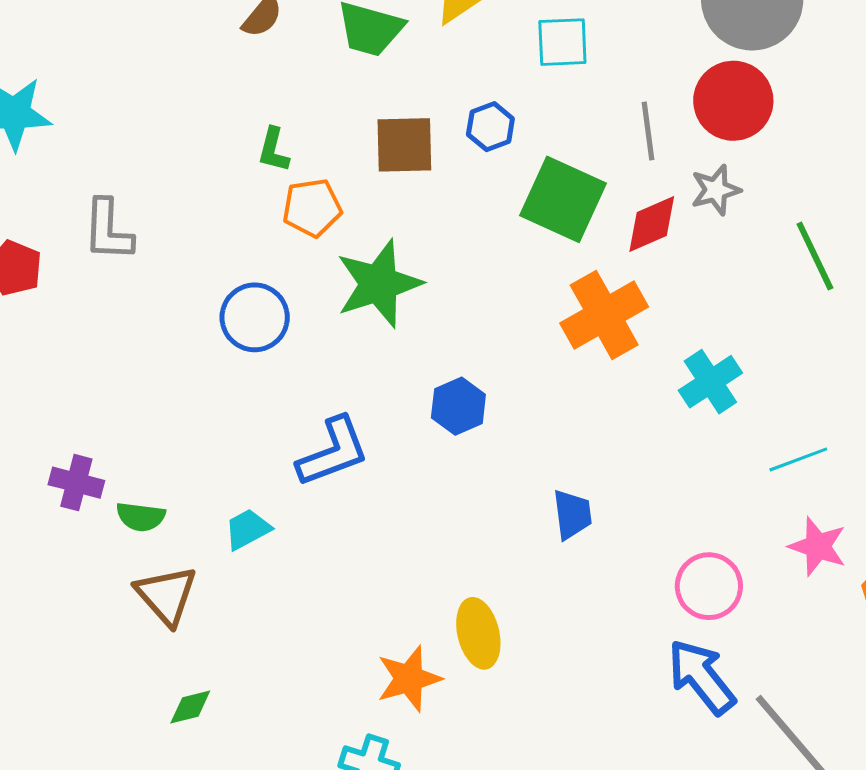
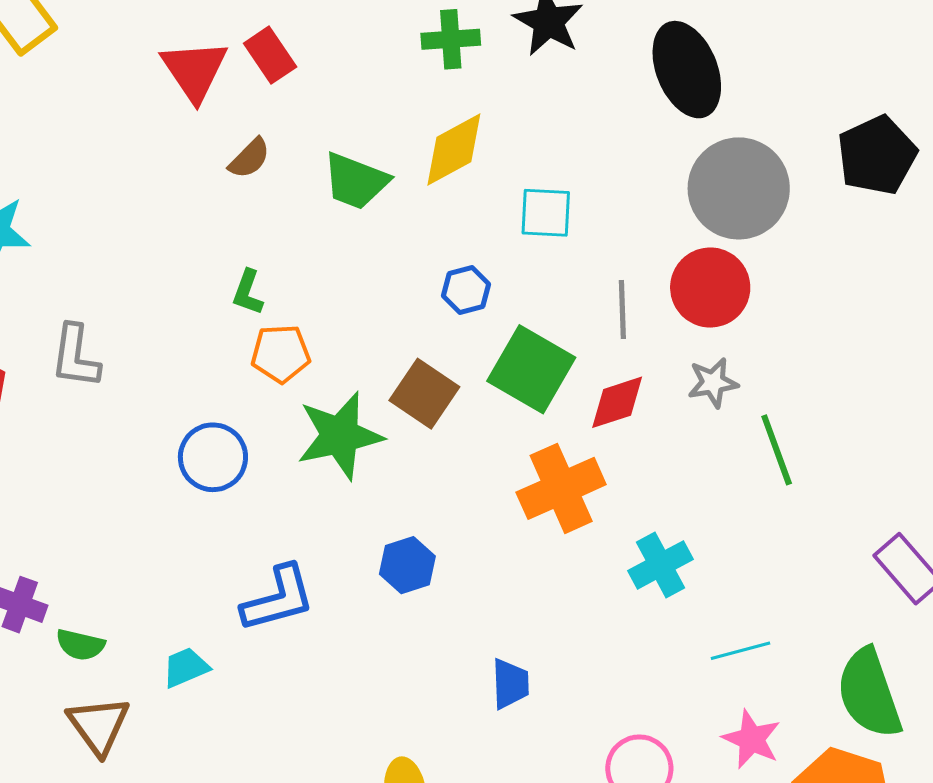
brown square: (404, 145) -> (424, 394), moved, turned 30
gray star: (716, 190) -> (713, 383), moved

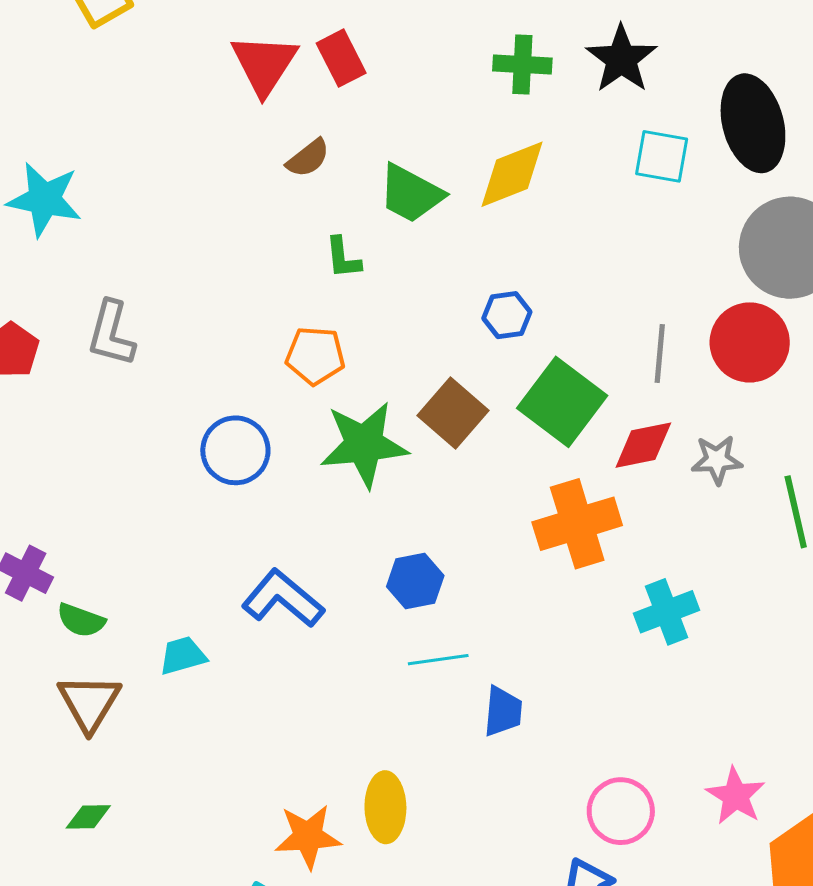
cyan square: (546, 213) -> (662, 156), moved
green L-shape: (248, 292) -> (343, 258), moved, turned -33
gray star: (713, 383) -> (717, 460), moved
blue L-shape: (278, 599) -> (283, 599), turned -132
cyan line: (741, 651) -> (438, 660), moved

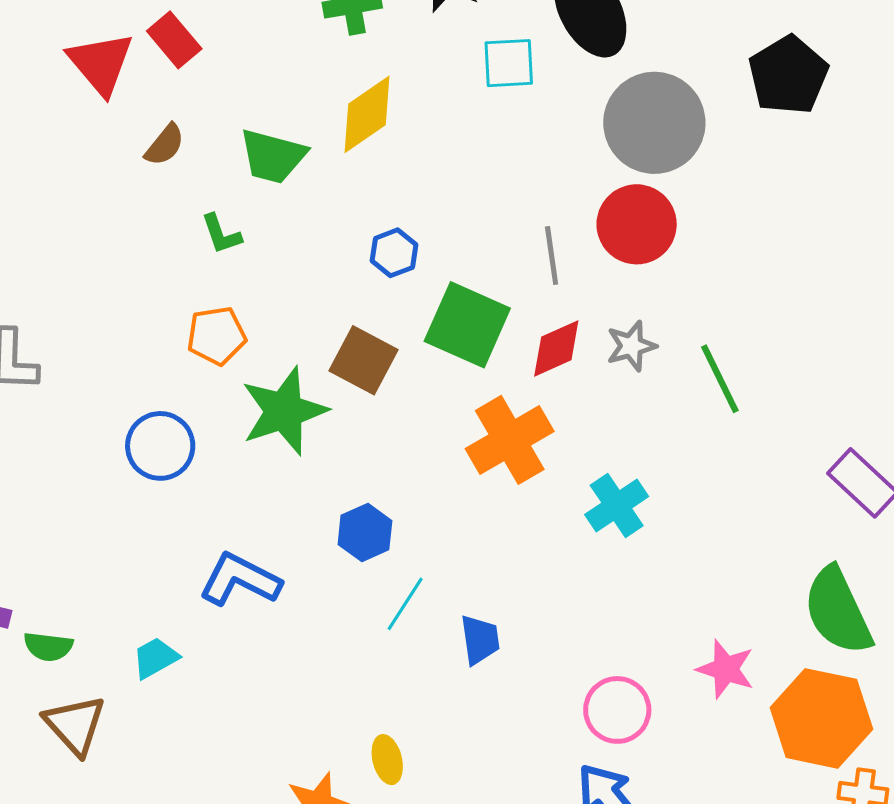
cyan line: (438, 660) -> (405, 604), turned -36
yellow ellipse: (385, 807) -> (387, 760), size x0.7

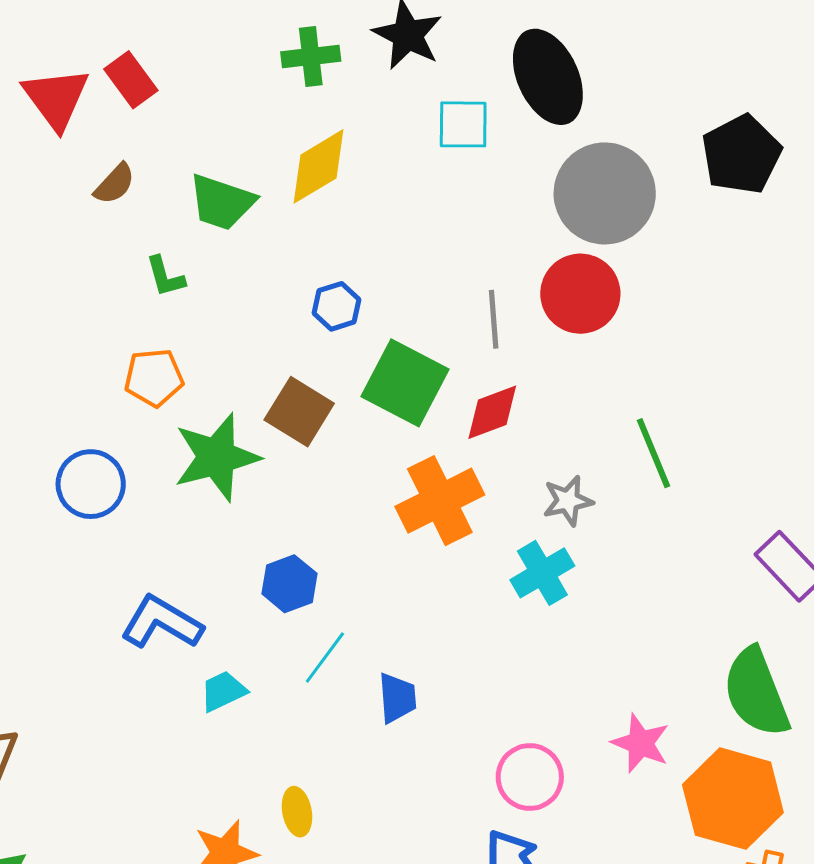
gray star: (631, 346) -> (568, 501), moved
cyan trapezoid: (155, 658) -> (223, 691), moved

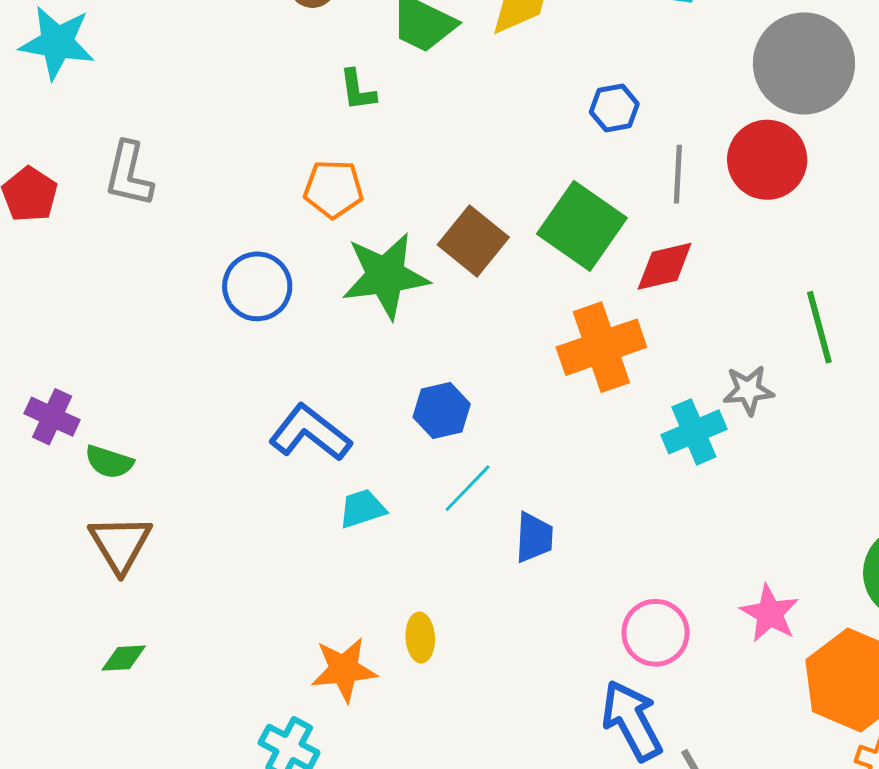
blue hexagon: (336, 306) -> (614, 108), moved
gray star: (568, 501) -> (748, 390), moved

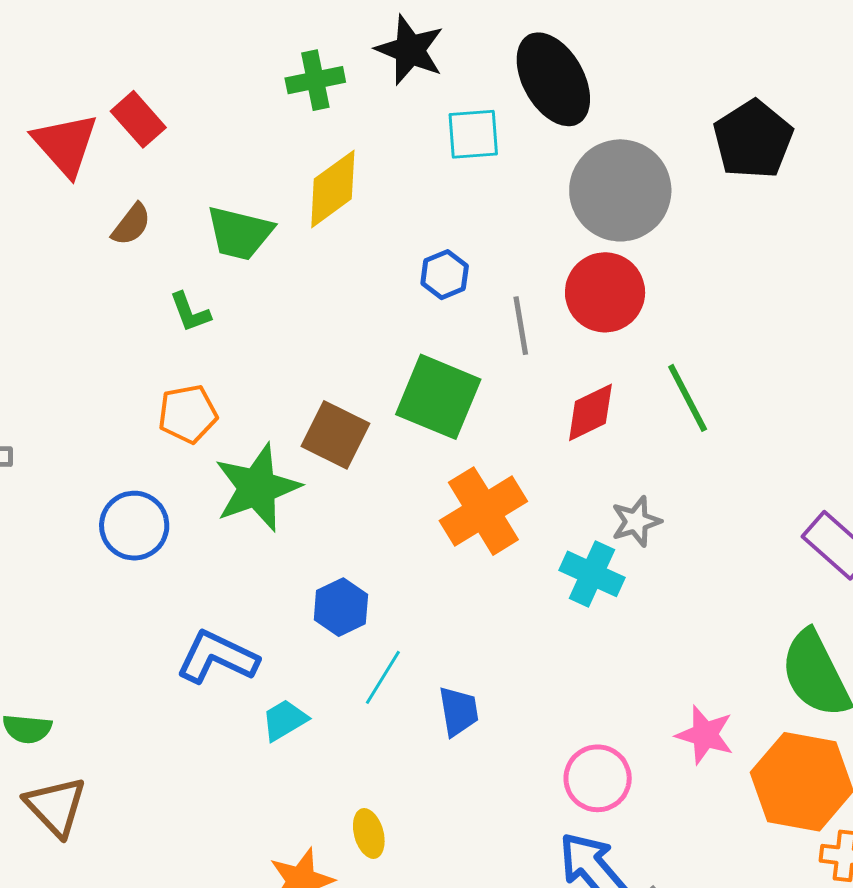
red diamond: (665, 266) -> (590, 412), moved
green line: (819, 327) -> (688, 398), moved
cyan cross: (694, 432) -> (592, 574), turned -30

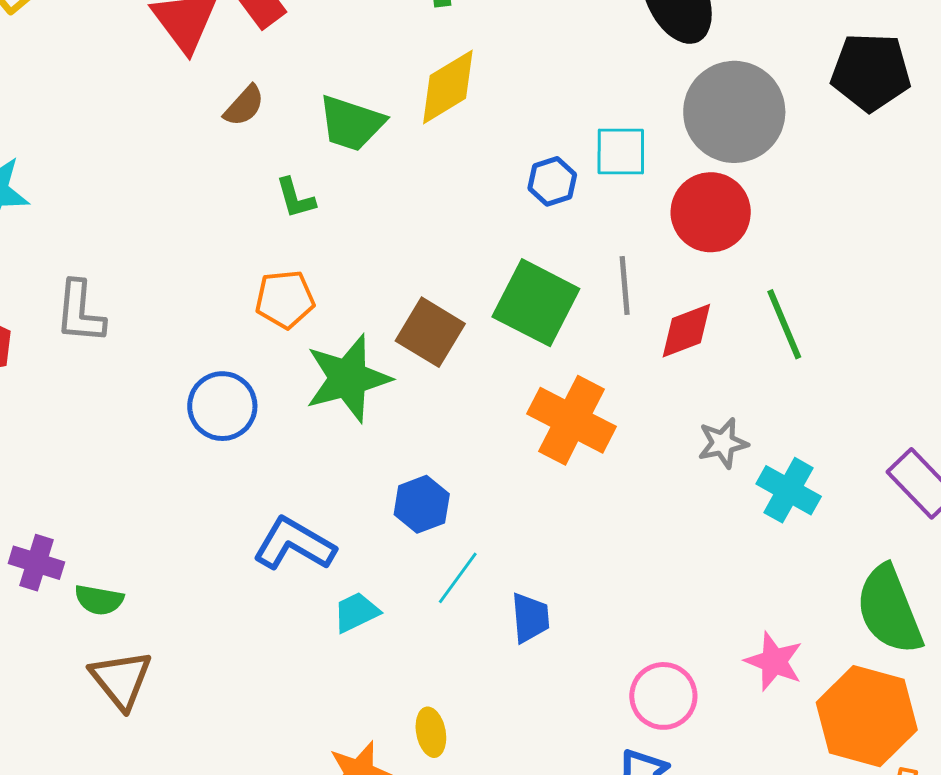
cyan square: (473, 134) -> (621, 151), moved
black pentagon: (753, 139) -> (871, 72), turned 30
gray line: (521, 326) -> (625, 285), moved
orange cross: (483, 511) -> (572, 420), turned -36
cyan cross: (592, 574) -> (789, 490), moved

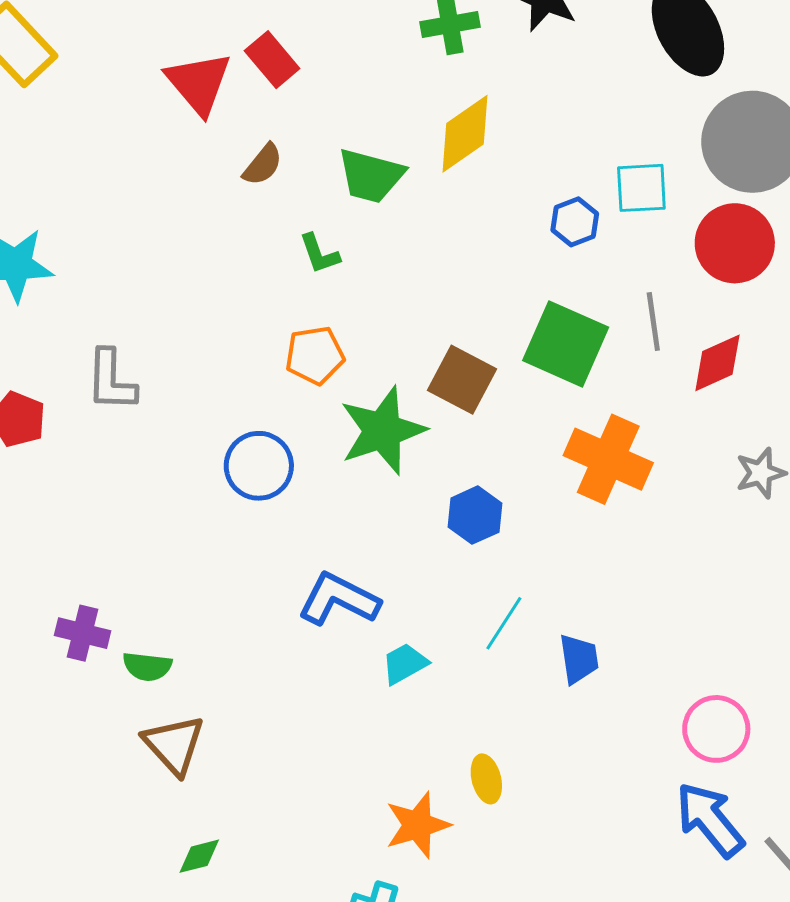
blue hexagon: (422, 504) -> (475, 515), moved

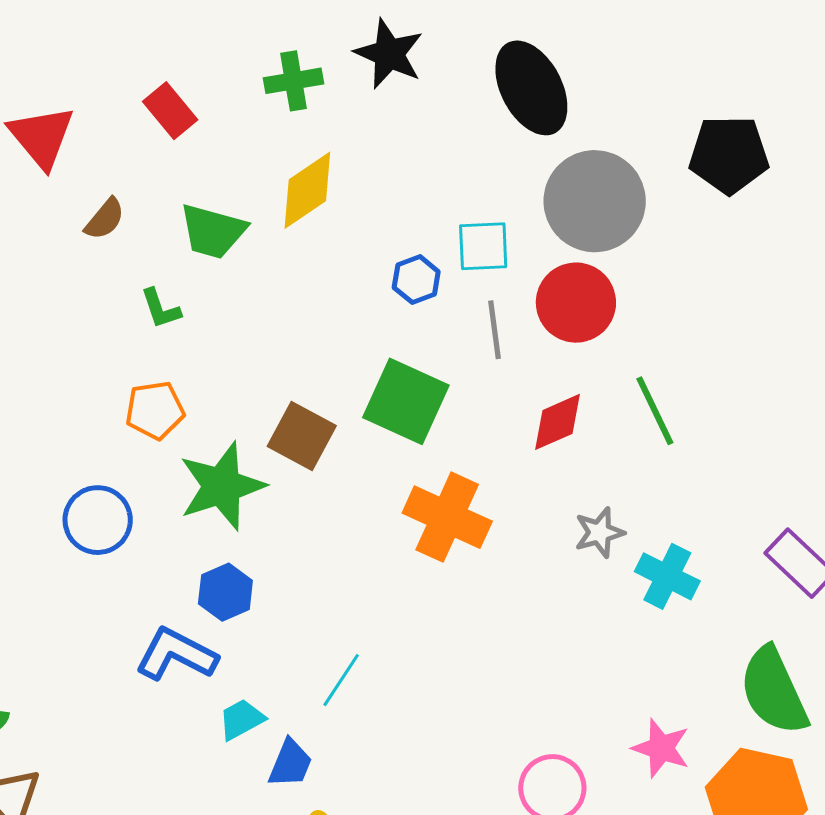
red rectangle: (272, 60) -> (170, 111), moved
gray line: (653, 321) -> (494, 330), moved
blue hexagon: (475, 515) -> (225, 592), moved
blue trapezoid: (579, 659) -> (290, 763), moved, turned 30

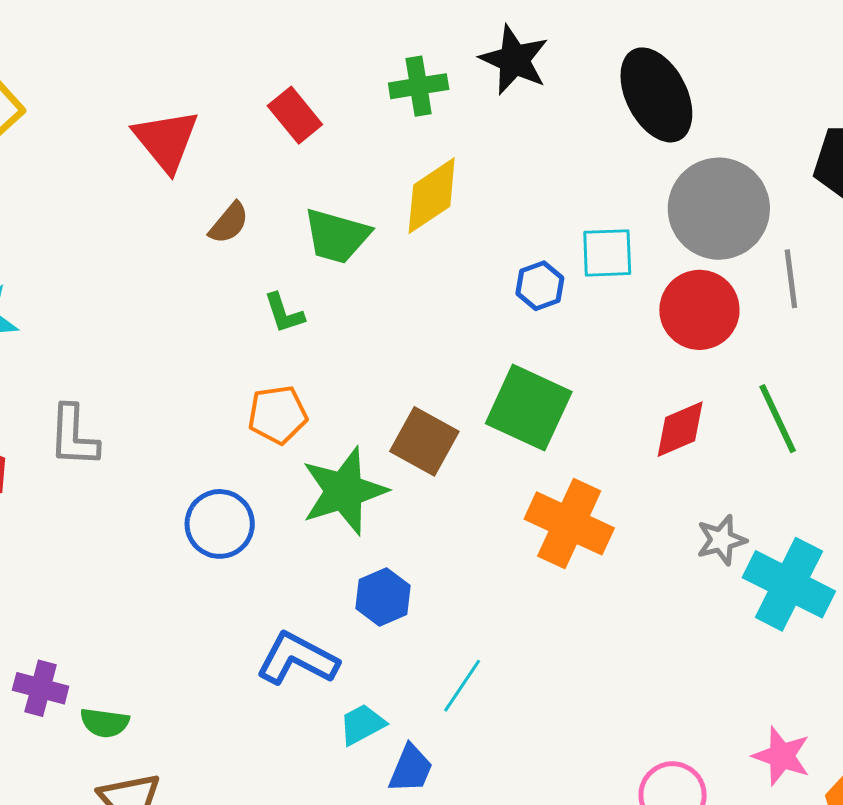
gray line: (494, 330) -> (791, 279), moved
cyan cross: (667, 576) -> (789, 584), size x1.4
blue hexagon: (225, 592) -> (383, 597), moved

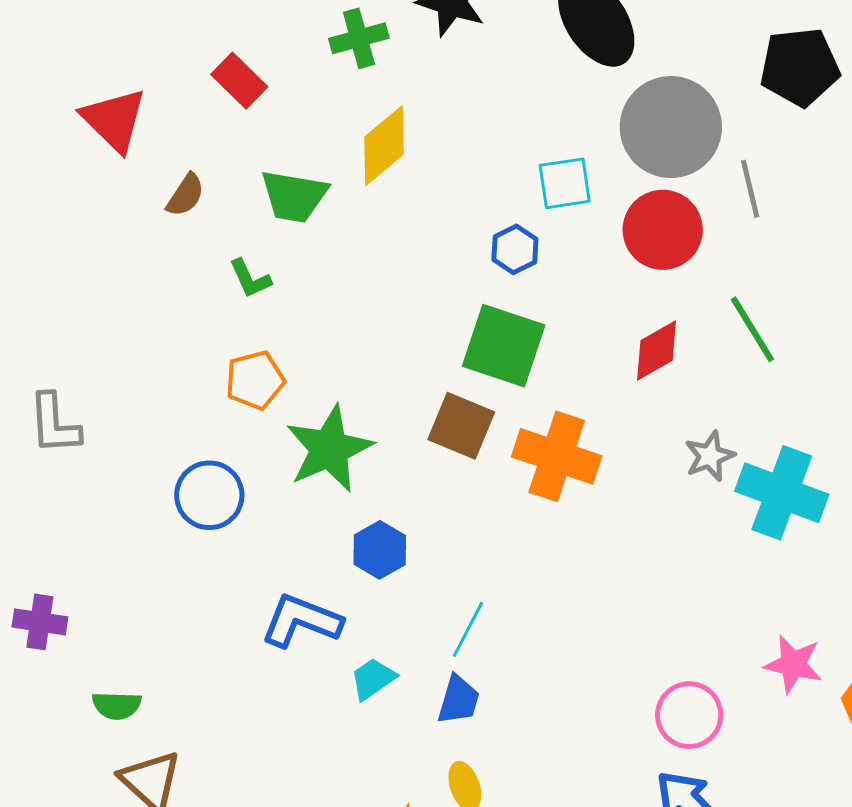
blue hexagon: (540, 286) -> (515, 249), moved
brown square: (424, 441) -> (461, 426), moved
purple cross: (41, 688) -> (40, 622), moved
blue trapezoid: (411, 769) -> (459, 700), moved

